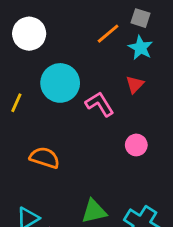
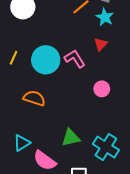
cyan circle: (60, 83) -> (46, 60), moved

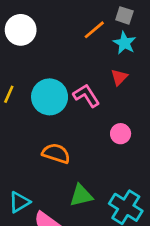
orange semicircle: (34, 98) -> (56, 153), moved

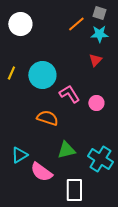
cyan star: (124, 43) -> (99, 34), turned -30
pink L-shape: (86, 96) -> (69, 94), moved

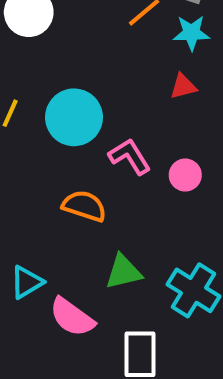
red triangle: (95, 60) -> (183, 86), turned 32

